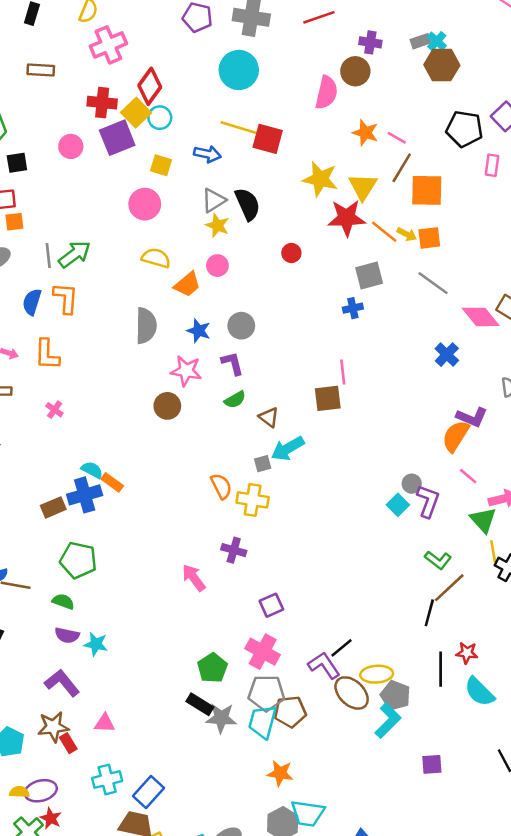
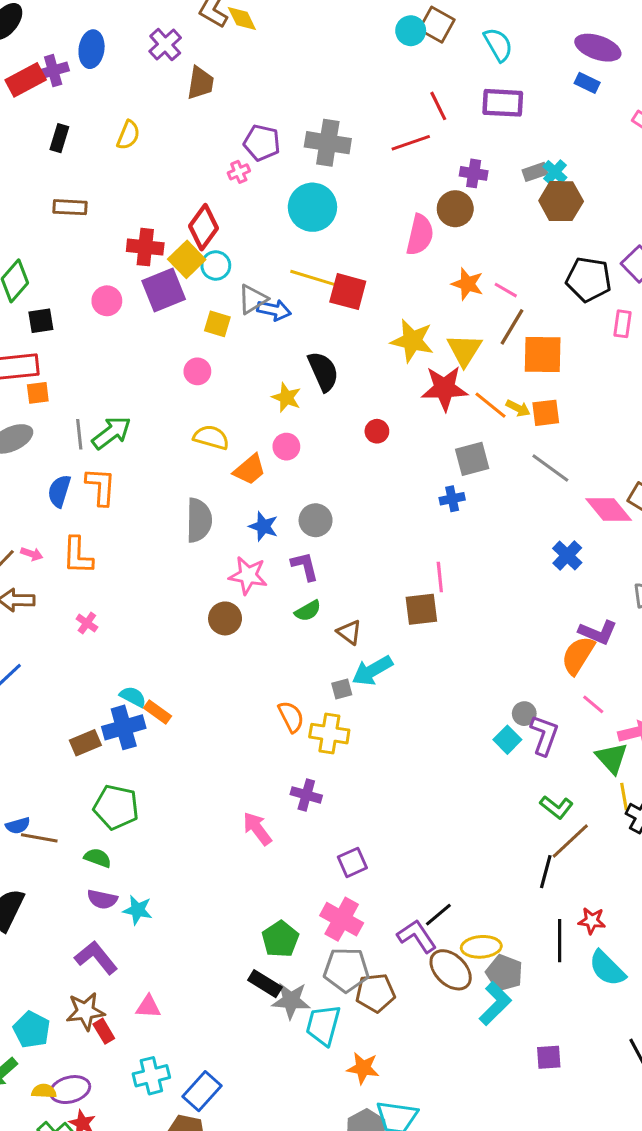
pink cross: (108, 45) -> (239, 172), moved, size x0.5
gray triangle: (214, 200) -> (253, 299), moved
pink circle: (145, 204) -> (197, 371), size x0.7
cyan trapezoid: (263, 722) -> (323, 1025), moved

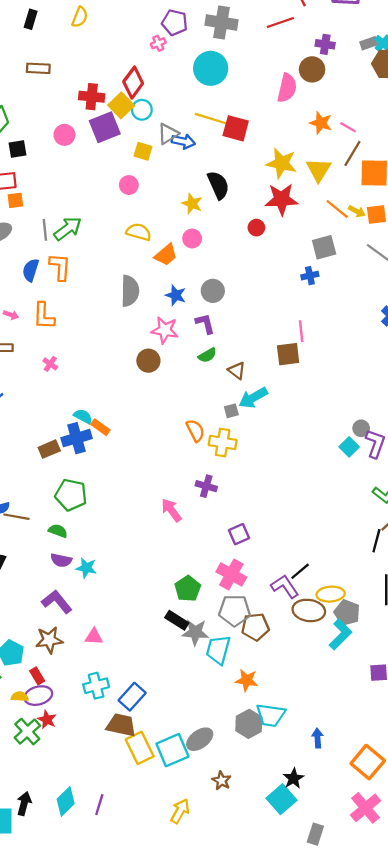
red star: (444, 388) -> (282, 199), moved
brown ellipse: (451, 970) -> (309, 610), turned -36
red rectangle: (104, 1031) -> (37, 676), moved

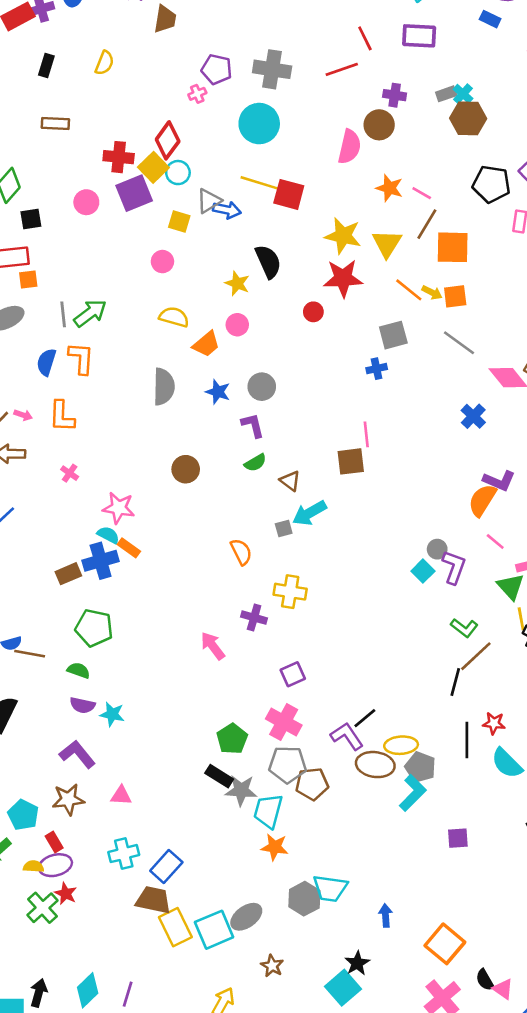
pink star: (165, 330) -> (119, 508), moved
yellow cross: (223, 442) -> (290, 592), moved
orange star: (247, 680) -> (275, 847), moved

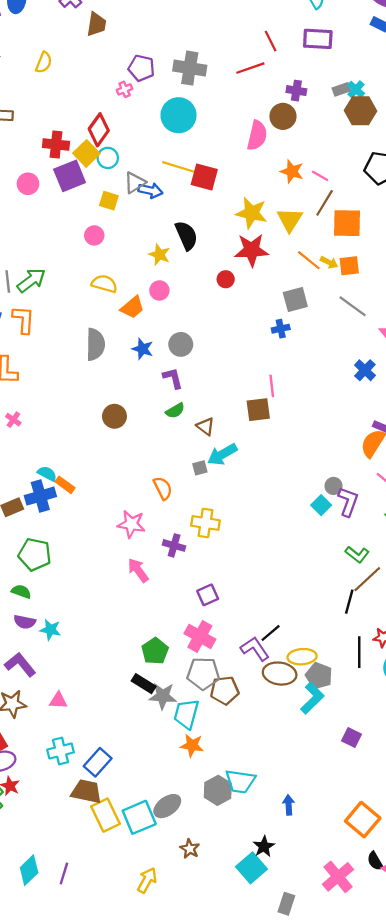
pink star: (119, 508) -> (131, 524), moved
purple square: (458, 838) -> (351, 738), turned 30
orange square: (445, 944) -> (363, 820), moved

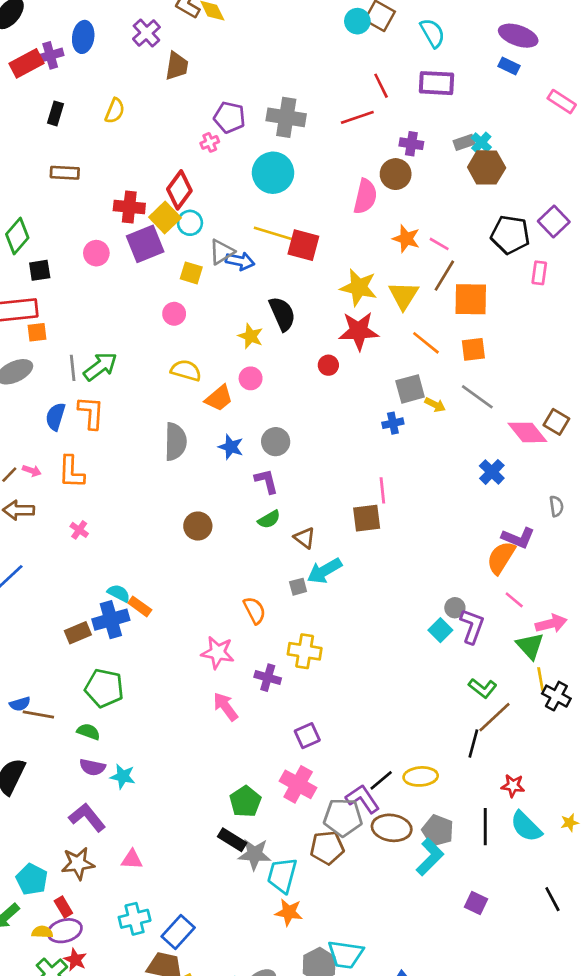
yellow arrow: (329, 262) -> (435, 405), moved
black line: (359, 652) -> (485, 827), moved
yellow ellipse: (302, 657) -> (421, 776), moved
gray pentagon: (203, 674) -> (343, 817), moved

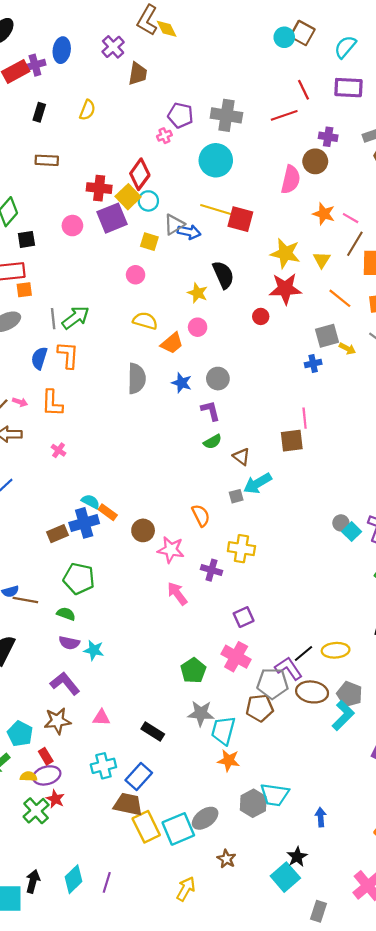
cyan semicircle: (432, 33) -> (345, 47), turned -110
yellow triangle: (403, 295) -> (322, 260), size x0.7
brown circle: (198, 526) -> (143, 530), moved
gray circle: (455, 608) -> (341, 523), moved
black rectangle: (232, 840) -> (153, 732), moved

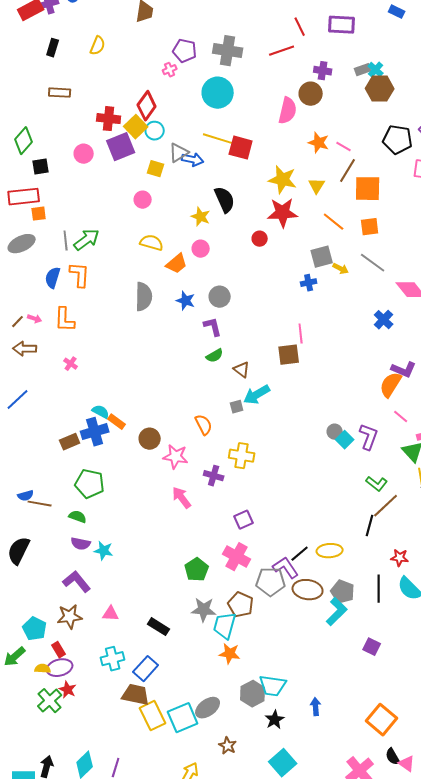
brown pentagon: (260, 708) -> (241, 605), moved, turned 30
black star: (297, 857) -> (275, 720), moved

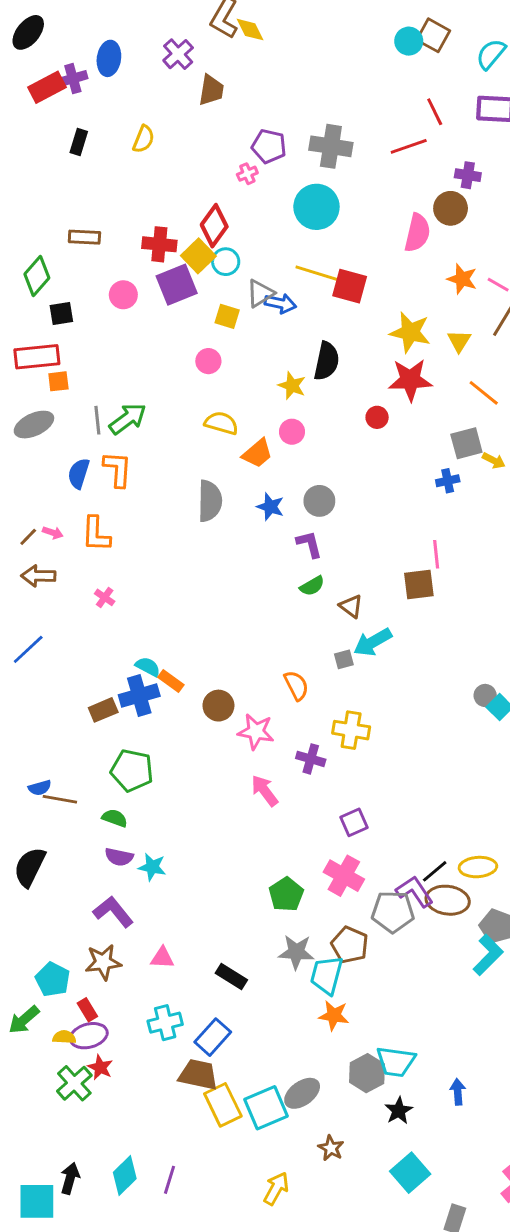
brown rectangle: (60, 93) -> (84, 237), moved
black semicircle: (225, 200) -> (327, 361), turned 36
brown ellipse: (308, 590) -> (448, 900), moved

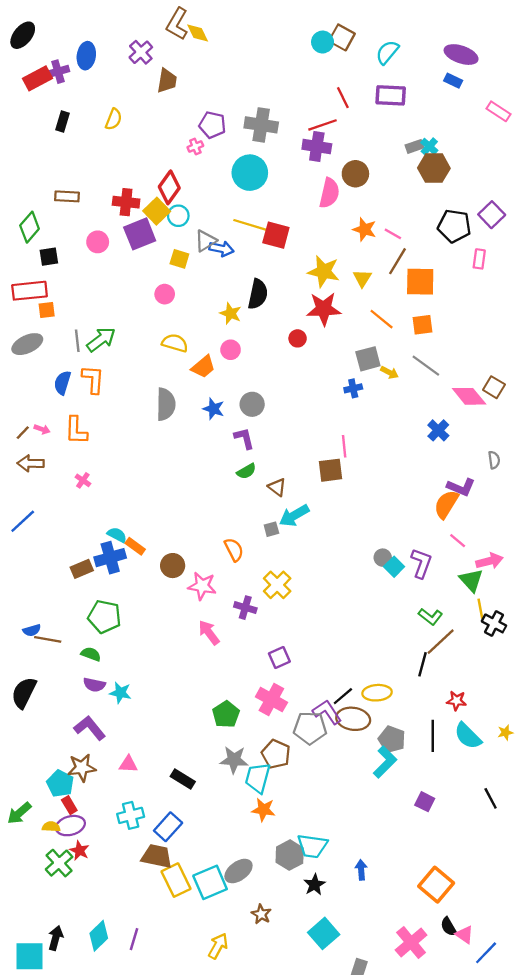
purple cross: (468, 175) -> (317, 146), moved, size x1.4
yellow cross: (351, 730) -> (277, 585), turned 36
cyan pentagon: (53, 979) -> (60, 784), moved

